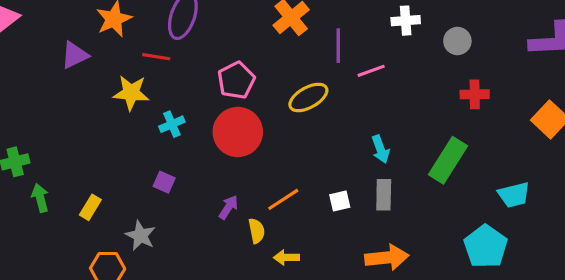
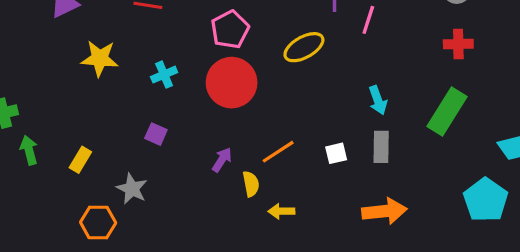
pink line: (371, 71) -> (368, 20), turned -52
yellow star: (131, 93) -> (100, 58), moved
red cross: (475, 94) -> (458, 44), moved

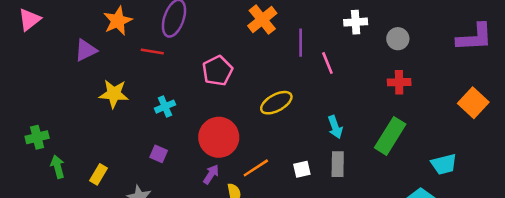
pink line: (368, 20) -> (327, 63), turned -40
yellow ellipse: (304, 47) -> (276, 103), moved
red circle: (232, 83) -> (219, 137), moved

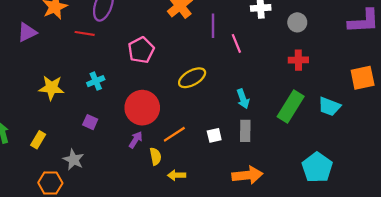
yellow star: (114, 94) -> (51, 88), moved
orange square: (473, 103) -> (363, 78), turned 35
cyan trapezoid: (444, 164) -> (329, 107), moved, turned 35

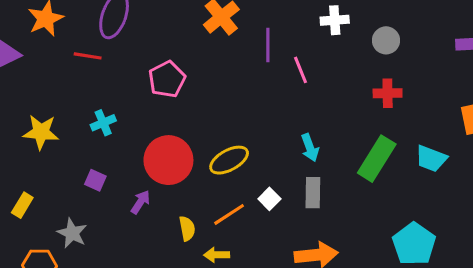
yellow ellipse: (192, 78) -> (229, 160), moved
orange line: (174, 134) -> (229, 214), moved
white square: (214, 135) -> (269, 199), turned -32
purple arrow: (136, 140) -> (140, 202), moved

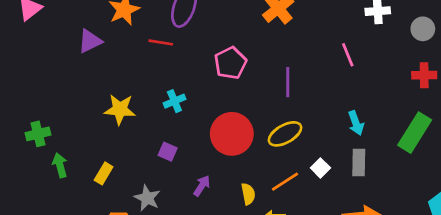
purple line: (268, 45) -> (288, 82), moved
purple arrow: (140, 202) -> (202, 186), moved

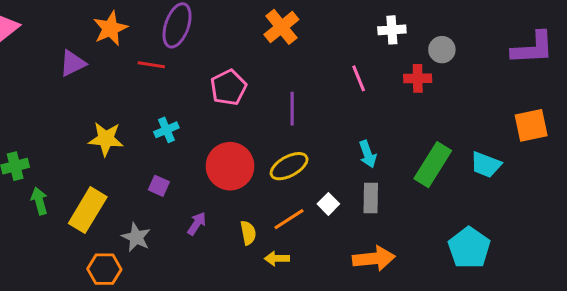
red cross: (424, 75) -> (418, 78), moved
yellow rectangle: (104, 173) -> (88, 210), size x1.8

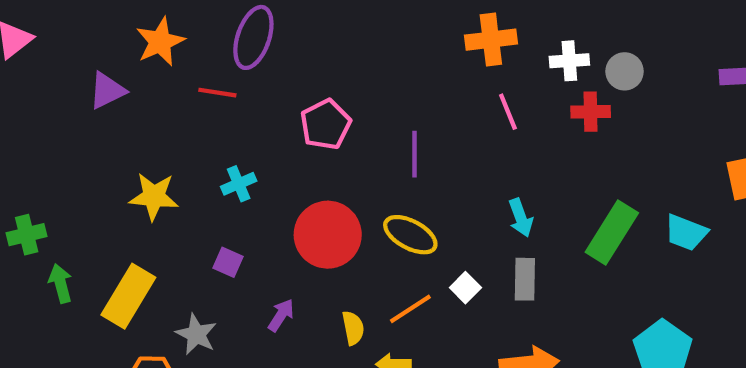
orange cross: (281, 27) -> (491, 40), moved, turned 32
white cross: (392, 30) -> (569, 61), moved
yellow ellipse: (289, 166) -> (410, 235), turned 57

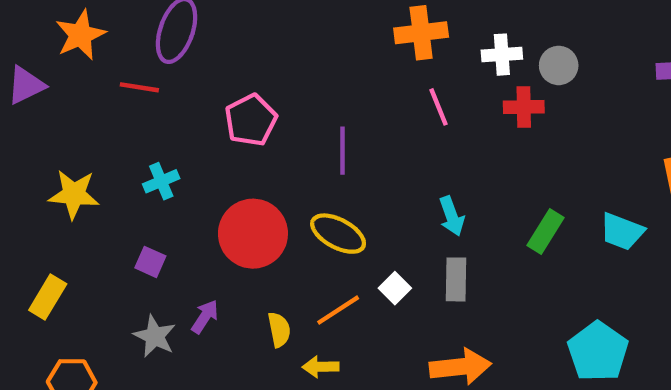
green rectangle: (612, 233) -> (546, 231), size x0.7
yellow rectangle: (128, 296) -> (48, 297), size x0.7
gray star: (196, 334) -> (155, 336), moved

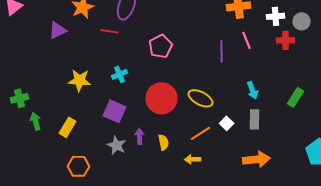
purple line: (342, 151) -> (222, 51), moved
purple square: (150, 262) -> (114, 111), size x1.6
purple arrow: (205, 317) -> (140, 136), turned -35
yellow semicircle: (279, 330) -> (164, 142), moved

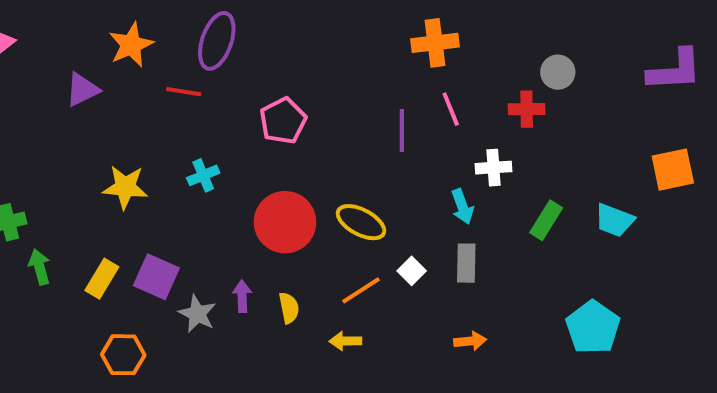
white cross: (276, 16) -> (493, 168), moved
purple square: (114, 111) -> (156, 277), moved
orange arrow: (256, 159) -> (470, 341), size x0.6

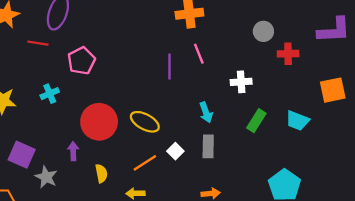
red cross: (527, 109) -> (288, 54), moved
pink pentagon: (283, 121) -> (81, 61), moved
white cross: (493, 168) -> (241, 82), moved
purple arrow: (242, 296) -> (73, 151), moved

